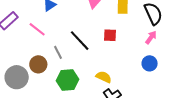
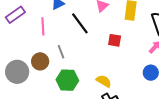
pink line: (37, 29) -> (43, 26), turned 42
black line: (80, 41) -> (80, 23), moved

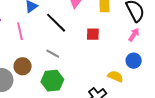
gray line: (61, 52) -> (53, 54), moved, turned -32
yellow semicircle: (104, 81) -> (115, 76), moved

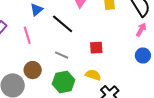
red square: (93, 34) -> (96, 48), moved
yellow semicircle: (115, 76) -> (93, 75), moved

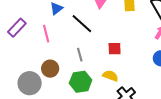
gray line: (62, 55) -> (80, 55), turned 48

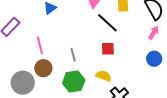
black line: (82, 24) -> (107, 23), moved
pink line: (46, 34) -> (40, 45), moved

